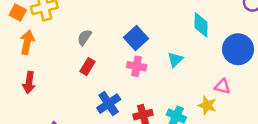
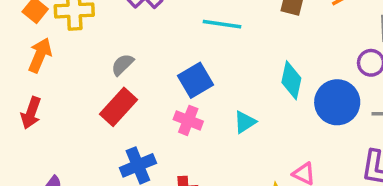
blue circle: (238, 49) -> (337, 102), moved
red rectangle: (87, 67) -> (119, 107), size x1.5

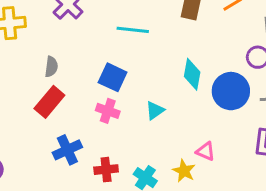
gray semicircle: (122, 65) -> (51, 67), turned 144
blue square: (196, 80) -> (113, 77), turned -32

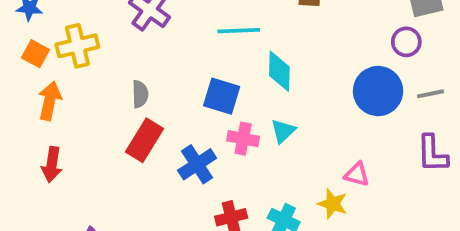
cyan diamond: (192, 74) -> (279, 71), moved
pink cross: (108, 111) -> (243, 139), moved
blue cross: (67, 150) -> (197, 164), moved

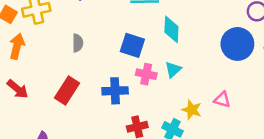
red rectangle: (144, 140) -> (67, 91), moved
red arrow: (52, 164) -> (18, 89), turned -60
blue cross: (197, 164) -> (115, 91), turned 30
yellow star: (333, 204) -> (192, 110), moved

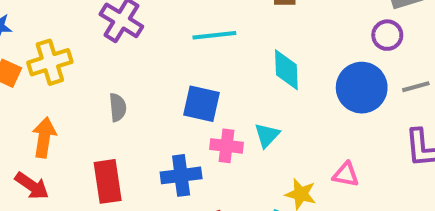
cyan diamond: (171, 29) -> (286, 70), moved
orange arrow: (17, 46) -> (44, 138), moved
red rectangle: (67, 91) -> (108, 181), turned -36

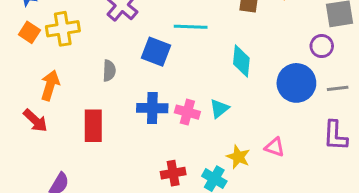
blue square: (201, 104) -> (156, 52), moved
blue cross: (181, 175) -> (152, 108), moved

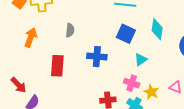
blue square: (156, 52) -> (126, 34), moved
pink cross: (187, 112) -> (132, 83), moved
red arrow: (35, 121) -> (18, 85), moved

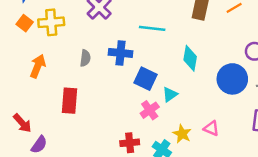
blue square: (126, 34) -> (146, 79), moved
blue cross: (97, 57) -> (121, 53), moved
pink cross: (132, 83) -> (150, 110), moved, turned 35

